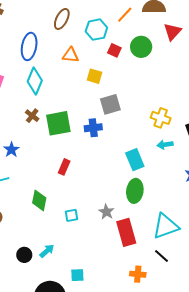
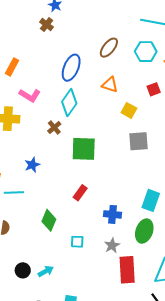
cyan hexagon: (96, 30) -> (146, 52), moved
red square: (114, 50) -> (154, 89), turned 32
brown cross: (32, 116) -> (54, 127), moved
blue cross: (93, 128) -> (113, 214), moved
cyan rectangle: (135, 160) -> (151, 200), turned 30

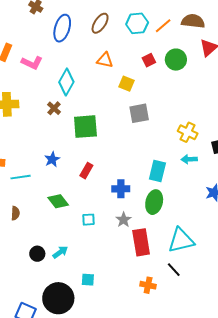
blue ellipse: (71, 68) -> (62, 28), moved
pink L-shape: (30, 95) -> (32, 63), moved
blue star: (32, 165) -> (52, 159), moved
green diamond: (49, 220) -> (58, 201), turned -55

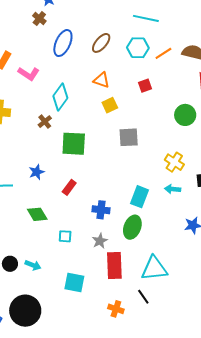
green circle: (176, 60) -> (185, 115), moved
yellow square: (126, 84) -> (110, 105), moved, turned 35
cyan arrow: (60, 252) -> (33, 265), turned 49
cyan square: (88, 280) -> (74, 282), moved, size x1.5

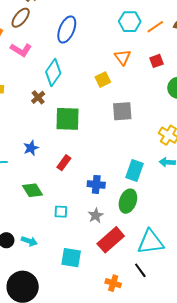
blue ellipse: (63, 43) -> (67, 29), moved
brown ellipse: (101, 43) -> (21, 18), moved
orange triangle: (101, 80) -> (123, 57), moved, turned 36
red square: (145, 86) -> (157, 61), moved
red rectangle: (114, 265) -> (111, 240), turned 52

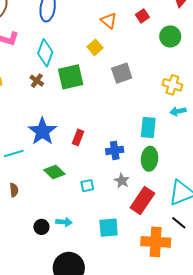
green square: (67, 119) -> (71, 77), moved
blue star: (31, 148) -> (42, 131), size x1.8
orange cross: (113, 283) -> (156, 242), size x1.8

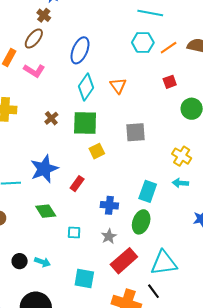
orange triangle: (109, 21) -> (118, 86), moved
yellow square: (95, 47) -> (97, 151), moved
cyan diamond: (45, 53) -> (86, 87), moved

